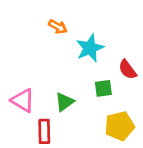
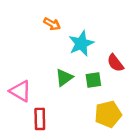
green triangle: (64, 102) -> (64, 78), moved

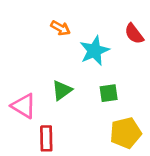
red semicircle: (115, 63) -> (134, 34), moved
green triangle: (64, 78) -> (62, 90), moved

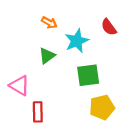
green triangle: (62, 90) -> (47, 56), moved
green square: (109, 93) -> (88, 75), size x1.5

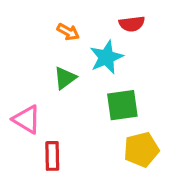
red semicircle: (109, 27) -> (132, 24), moved, turned -60

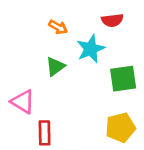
green square: (122, 105) -> (123, 79), moved

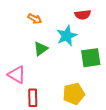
orange arrow: (58, 27) -> (35, 19), moved
yellow pentagon: (120, 127) -> (74, 94), moved

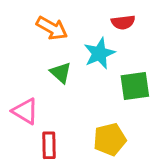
orange arrow: (35, 19) -> (52, 28), size x1.5
green triangle: (41, 49) -> (61, 73), turned -42

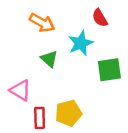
red semicircle: (123, 22) -> (100, 18), turned 66
yellow pentagon: (110, 139) -> (68, 113), moved

